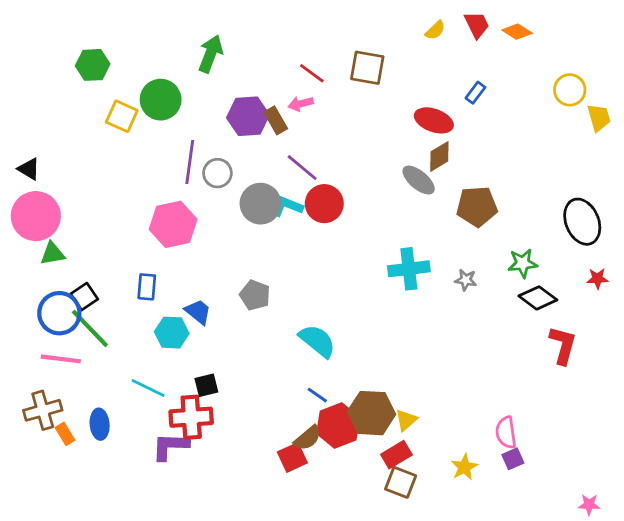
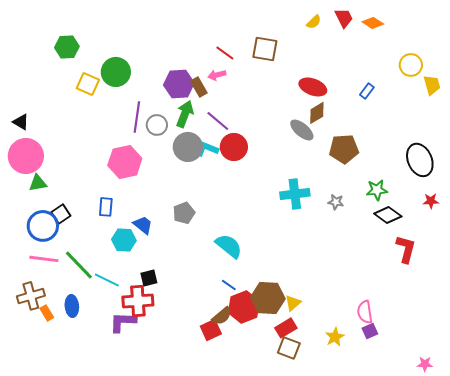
green arrow: (211, 54) -> (185, 114), moved
blue rectangle: (475, 93) -> (367, 91), moved
gray pentagon: (255, 295) -> (184, 213), turned 30
green line: (90, 328) -> (79, 265), moved

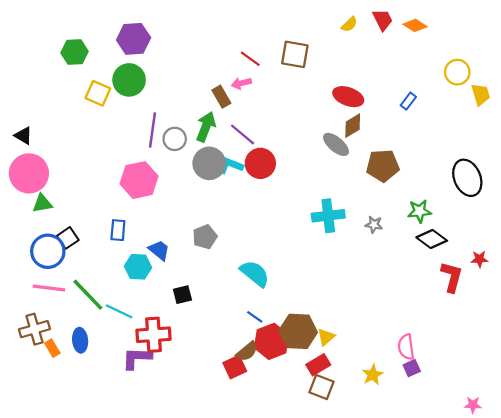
purple hexagon: (179, 84) -> (134, 39), moved
red star: (431, 201) -> (480, 259), moved
black square: (149, 278) -> (182, 295), moved

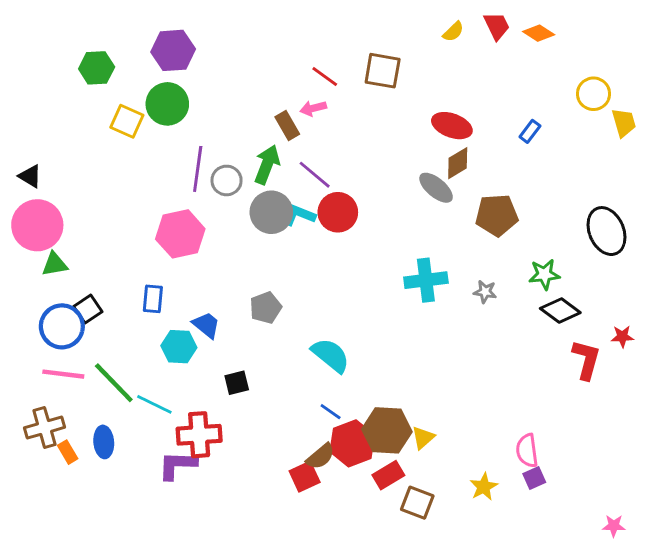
red rectangle: (318, 365) -> (388, 475), moved

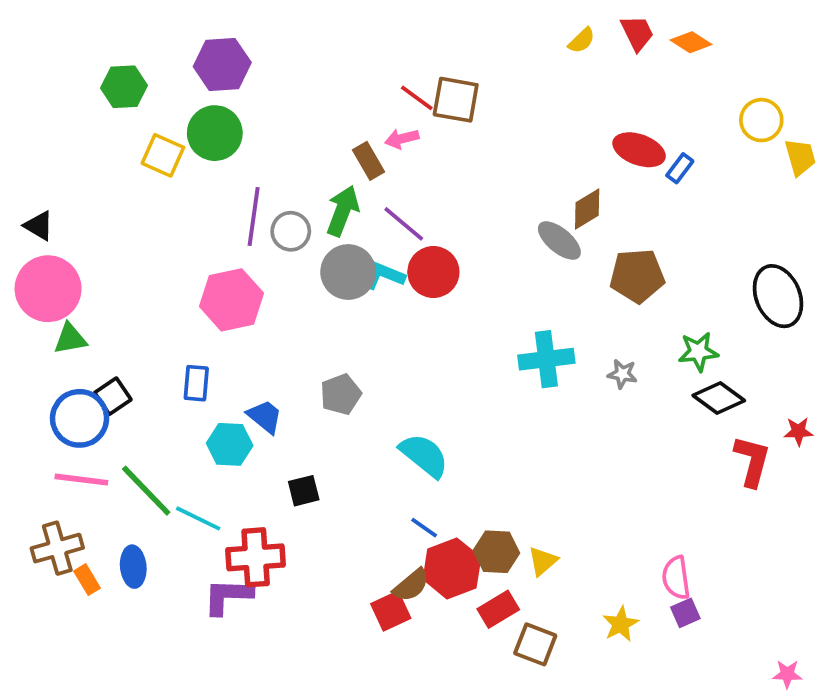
brown square: (383, 71) -> (456, 100), moved
red ellipse: (452, 126) -> (639, 150), moved
brown hexagon: (387, 430) -> (496, 552), size x0.7

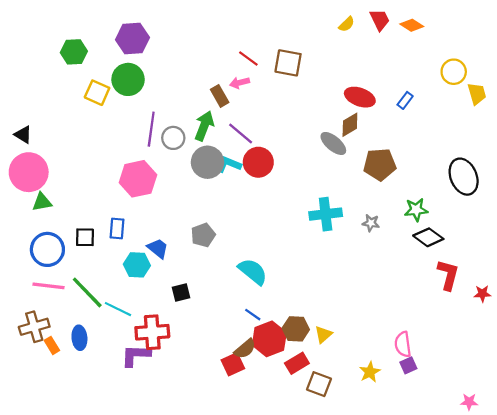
brown square: (456, 100) -> (288, 63), moved
red ellipse: (639, 150) -> (360, 97), moved
black square: (113, 396) -> (85, 237), moved, turned 35
red star: (798, 431) -> (482, 294), moved

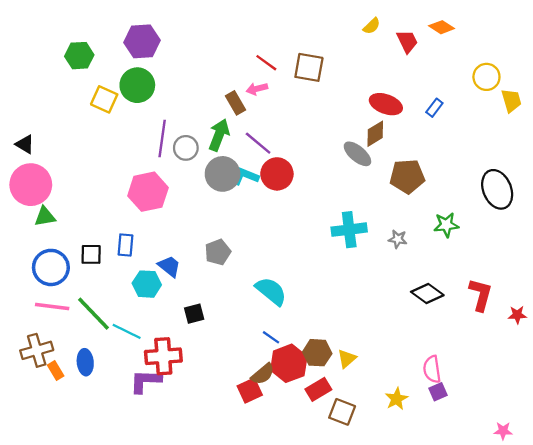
red trapezoid: (380, 20) -> (407, 41), moved
black diamond: (428, 237) -> (427, 294), moved

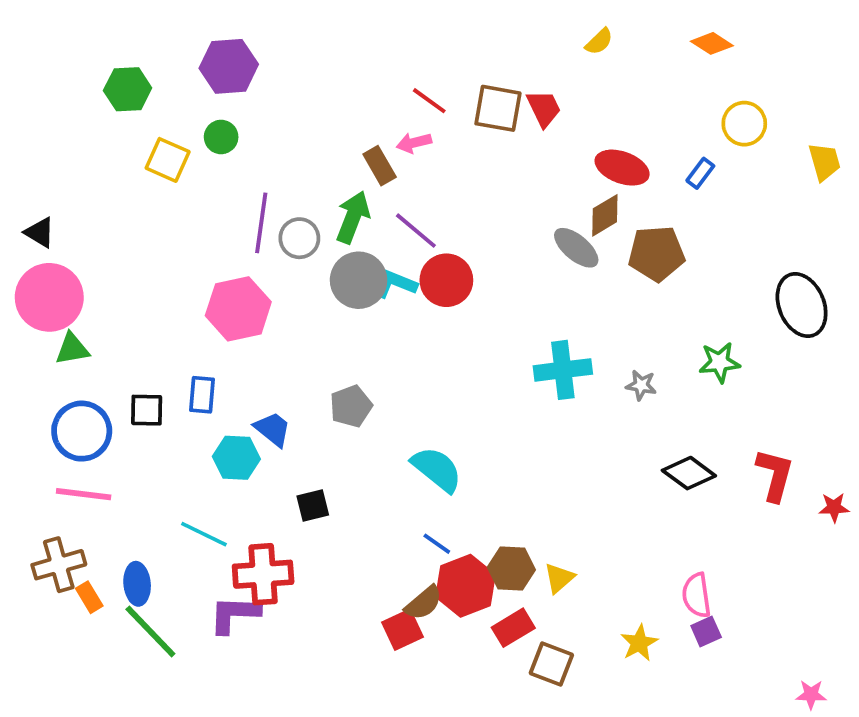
red trapezoid: (407, 41) -> (544, 108), moved
yellow circle: (486, 77) -> (744, 124), moved
green circle: (137, 85) -> (221, 137), size x0.6
brown pentagon: (407, 176) -> (656, 253), moved
green line: (94, 314) -> (150, 632), moved

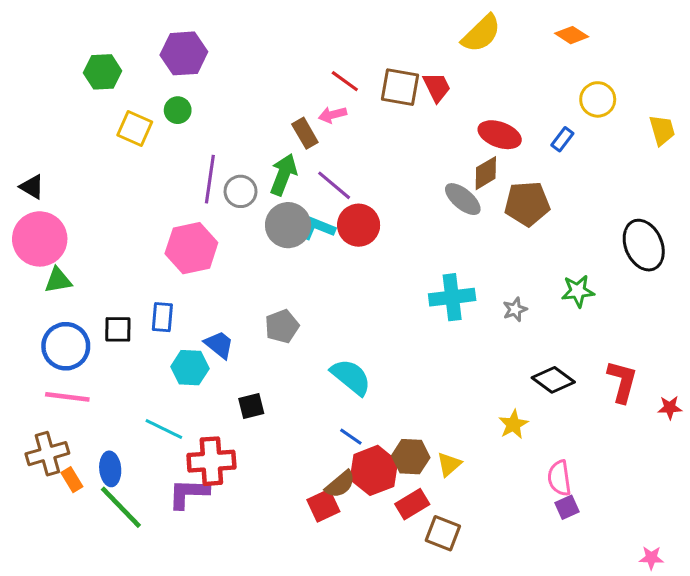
yellow semicircle: (599, 42) -> (481, 34), size x1.8
gray star: (641, 385) -> (515, 309), turned -30
yellow star: (639, 643) -> (513, 424), moved

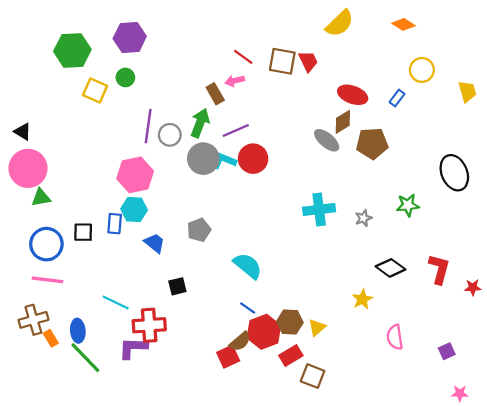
green hexagon: (103, 72) -> (72, 50), size x1.4
purple line: (334, 185) -> (236, 130), turned -64
cyan hexagon: (190, 368) -> (134, 209), moved
purple square: (567, 507) -> (447, 351), moved

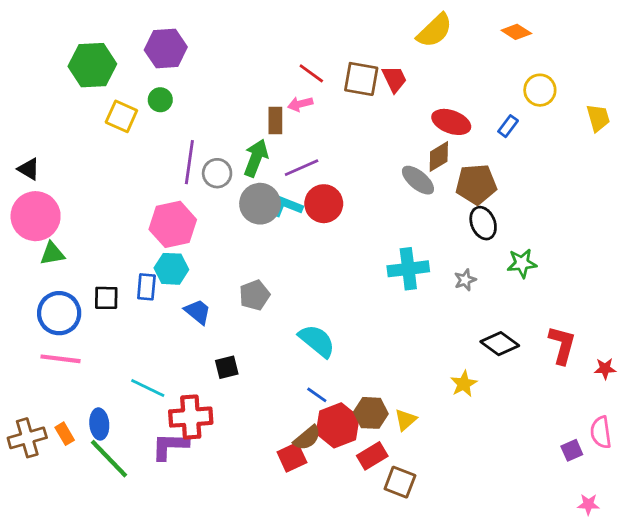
brown rectangle: (215, 94) -> (275, 121), turned 30
black ellipse: (454, 173) -> (483, 223), moved, size x0.7
brown cross: (33, 320) -> (27, 438), moved
pink semicircle: (395, 337) -> (601, 432), moved

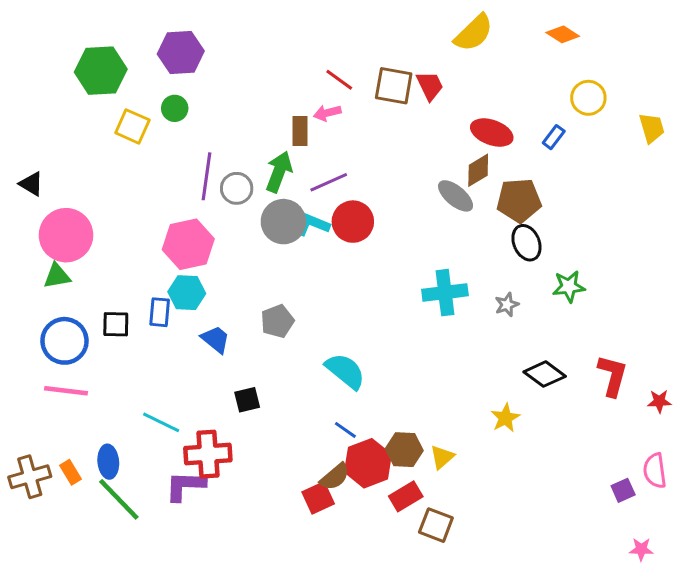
pink circle: (36, 216) -> (66, 235), moved

